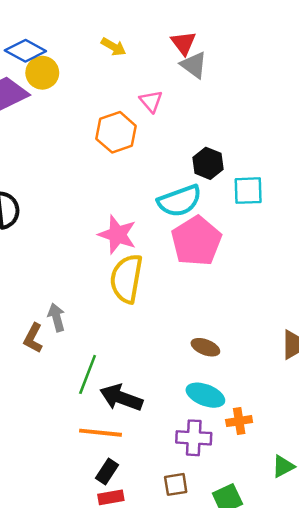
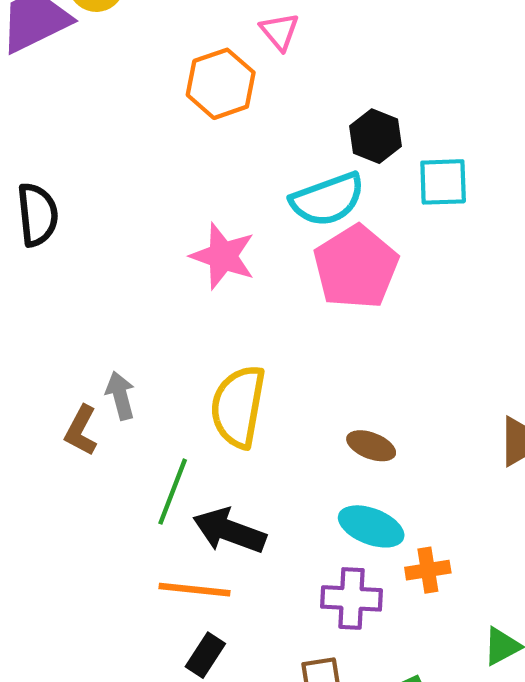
yellow semicircle: (126, 279) -> (238, 407), moved

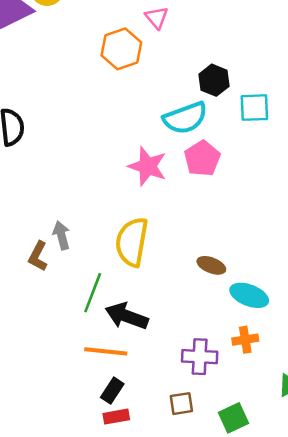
pink star: (223, 256) -> (147, 166), moved
pink pentagon: (356, 267) -> (202, 158), size x0.7
cyan ellipse: (371, 526) -> (249, 295), moved

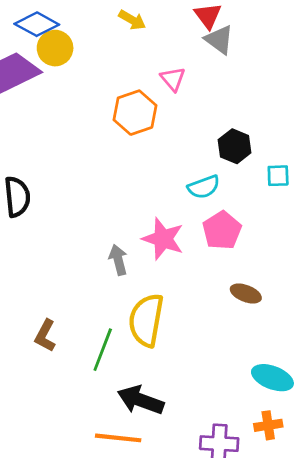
cyan square: (254, 108) -> (278, 176), size x0.7
cyan semicircle: (185, 118) -> (204, 187), size x0.7
gray arrow: (61, 235) -> (118, 260), moved
brown ellipse: (211, 265) -> (246, 294), moved
green line: (93, 293) -> (103, 350), moved

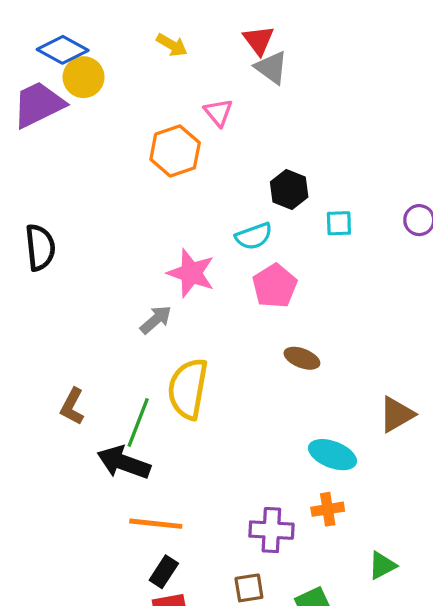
pink star: (163, 239) -> (191, 273), moved
gray arrow: (118, 260) -> (156, 320), turned 64
black arrow: (141, 400) -> (124, 463), moved

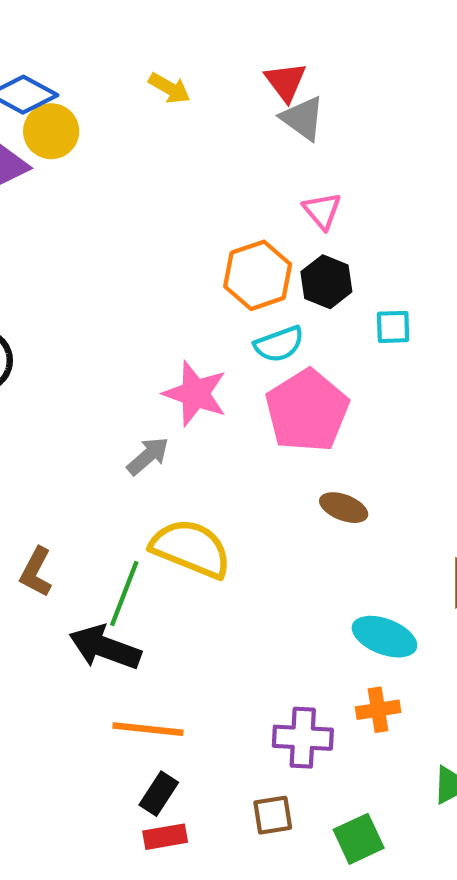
pink triangle: (218, 112) -> (322, 211), moved
orange hexagon: (175, 151) -> (258, 275), moved
pink pentagon: (275, 286) -> (307, 411), size x1.4
yellow semicircle: (188, 389) -> (191, 548), turned 102

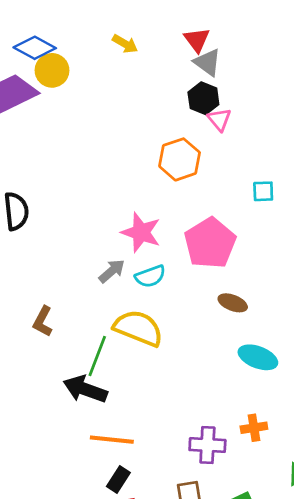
black hexagon: (326, 282) -> (203, 98), moved
cyan semicircle: (279, 344) -> (150, 276), moved
brown L-shape: (36, 572) -> (43, 321), moved
cyan ellipse: (384, 637) -> (258, 357), moved

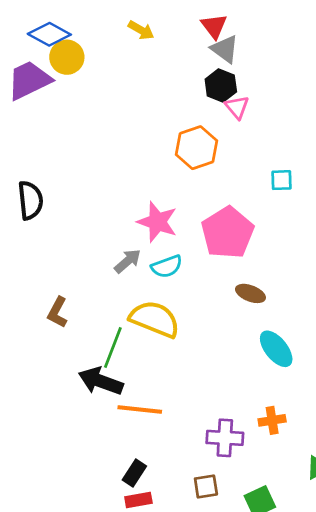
cyan ellipse: (258, 357) -> (276, 349), turned 30
orange line: (112, 440) -> (140, 410), moved

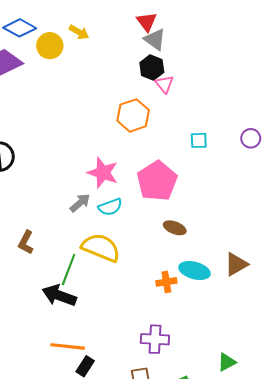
yellow arrow: (141, 30) -> (79, 32), moved
yellow circle: (67, 57) -> (50, 46), moved
cyan ellipse: (276, 349) -> (195, 271), turned -36
orange line: (140, 410) -> (68, 346), moved
orange cross: (272, 420) -> (166, 282), moved

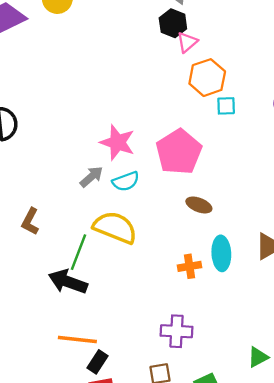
pink triangle: (164, 84) -> (187, 42), turned 30
orange hexagon: (133, 115) -> (207, 78), moved
cyan ellipse: (195, 271) -> (221, 253), turned 72

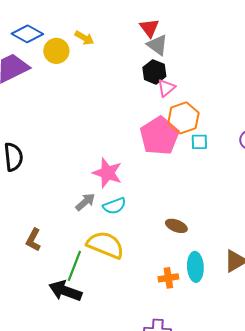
pink pentagon: (179, 152) -> (159, 136), moved

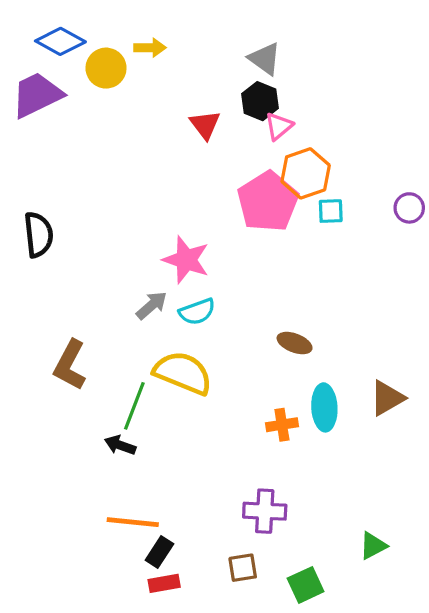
red triangle: (149, 28) -> (205, 125), moved
yellow arrow: (84, 38) -> (150, 48), turned -30
brown L-shape: (33, 240) -> (70, 365), size x1.4
black arrow: (65, 291) -> (120, 445), size x0.6

